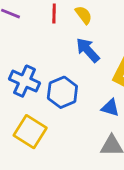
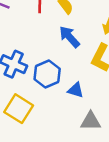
blue triangle: (110, 108) -> (76, 90), moved

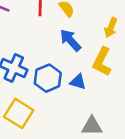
blue triangle: (76, 90) -> (78, 82), moved

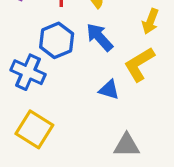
yellow L-shape: (102, 62) -> (139, 64), turned 32
blue hexagon: (48, 78) -> (57, 40), moved

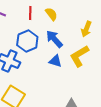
blue triangle: (109, 90) -> (55, 61), moved

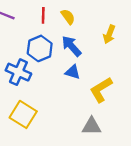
yellow L-shape: (79, 56) -> (101, 90), moved

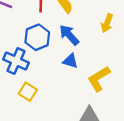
yellow square: (23, 114) -> (28, 92), moved, size x0.7

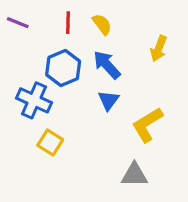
blue triangle: (70, 61) -> (108, 100), turned 49

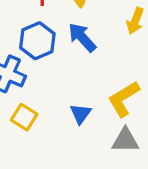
blue triangle: (108, 100) -> (81, 114), moved
gray triangle: (134, 175) -> (125, 140), moved

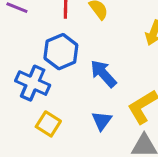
blue arrow: (82, 37) -> (103, 74), moved

